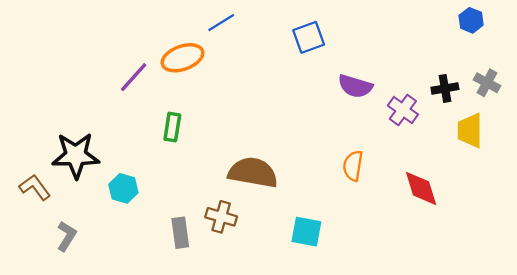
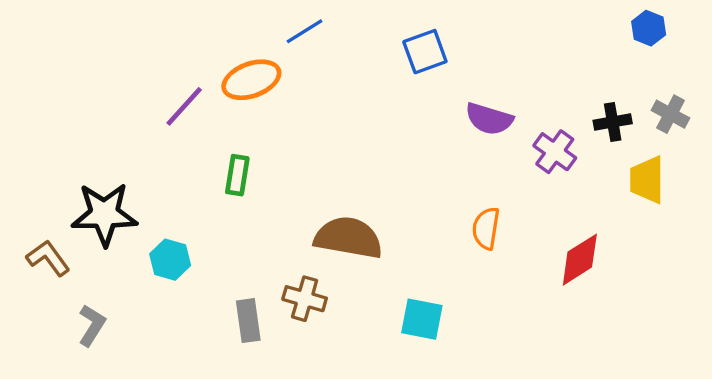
red diamond: (421, 188) -> (580, 260), turned 75

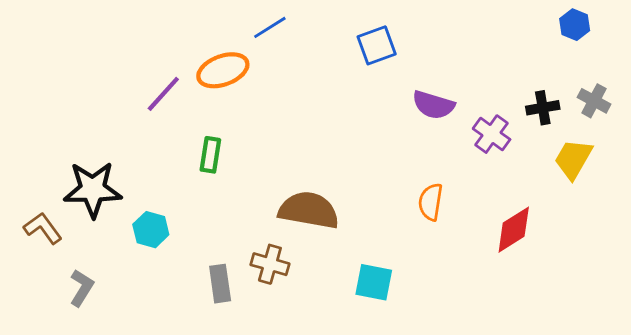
yellow trapezoid: (647, 180) -> (573, 159), turned 30

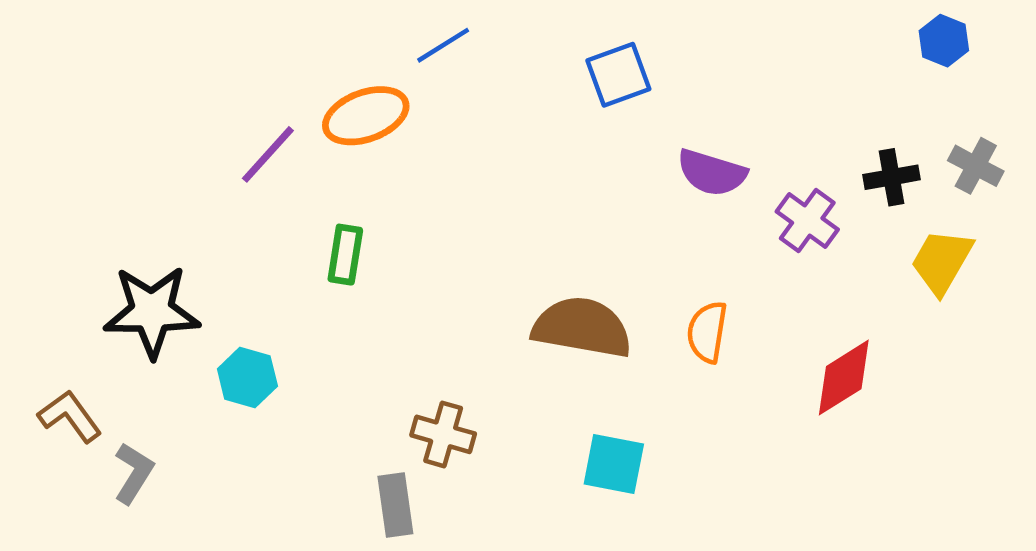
brown semicircle: (309, 210) -> (582, 327), moved
brown L-shape: (43, 228) -> (70, 416), moved
gray rectangle: (220, 284) -> (395, 505), moved

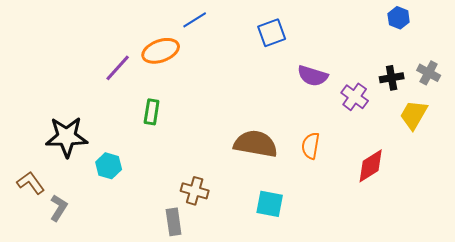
blue hexagon: (944, 41) -> (399, 18), moved

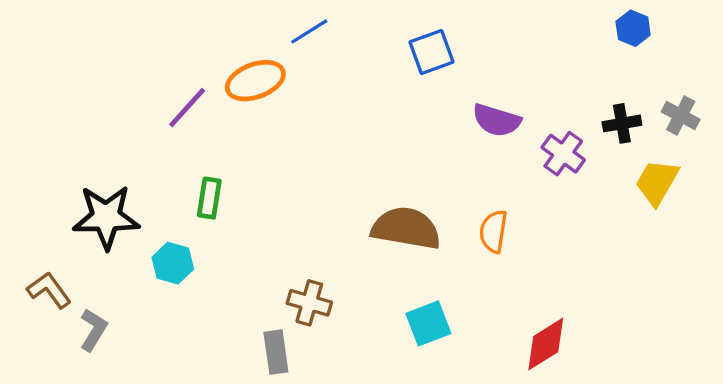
green rectangle: (152, 112) -> (209, 198), moved
red diamond: (371, 166) -> (546, 344), moved
cyan square: (270, 204) -> (428, 323), turned -32

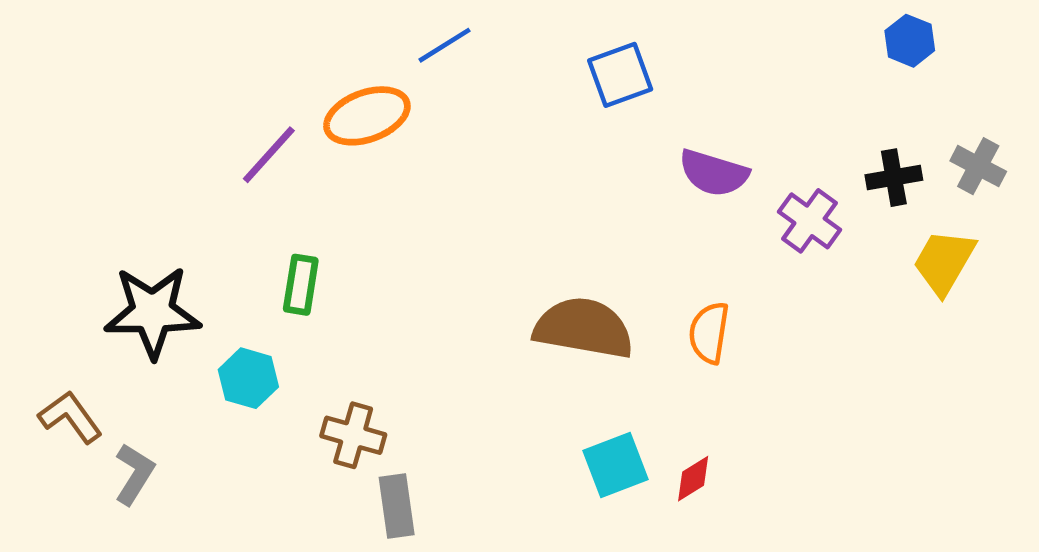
brown cross: (309, 303) -> (353, 435), moved
red diamond: (546, 344) -> (693, 479), moved, size x0.6

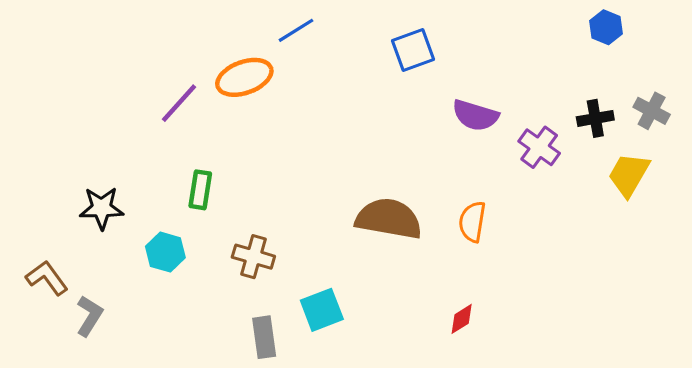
black star: (153, 312) -> (102, 208), size x0.7
brown cross: (353, 435) -> (253, 257), moved
cyan square: (616, 465) -> (322, 310), moved

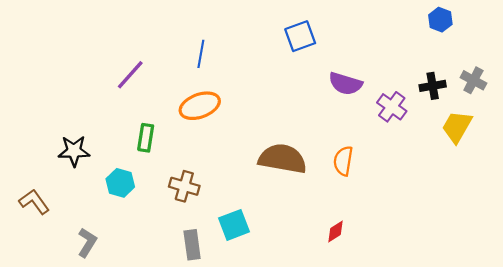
blue line: (296, 30) -> (201, 54), moved, turned -48
orange ellipse: (244, 77) -> (200, 106), moved
gray L-shape: (89, 316) -> (87, 243), moved

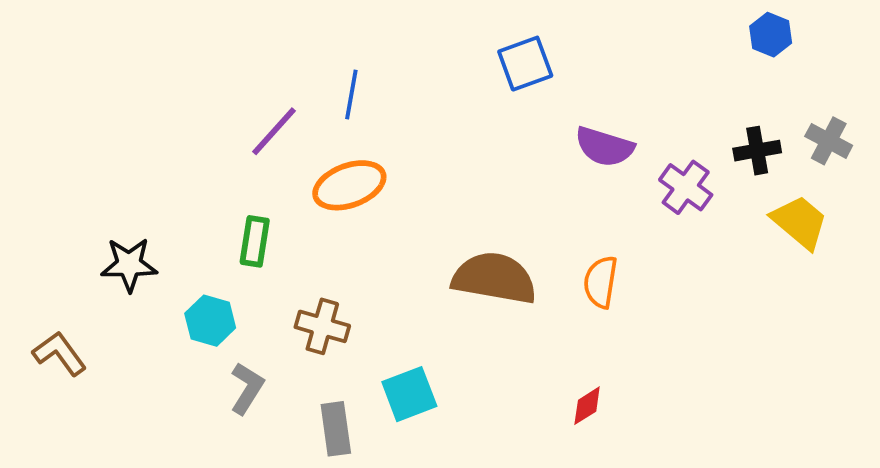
purple line: (130, 75) -> (274, 131), moved
yellow trapezoid: (457, 127) -> (800, 222), turned 100
gray L-shape: (87, 243) -> (247, 388), moved

